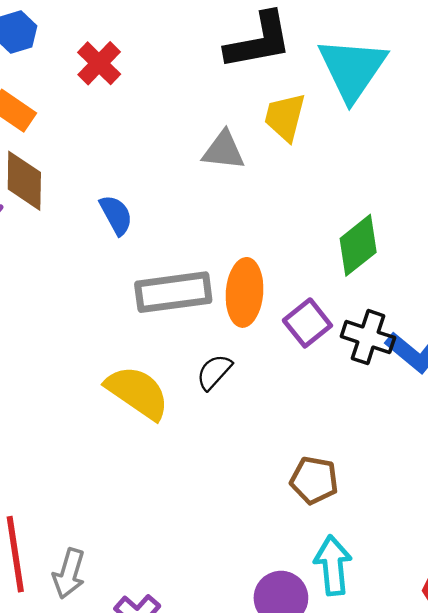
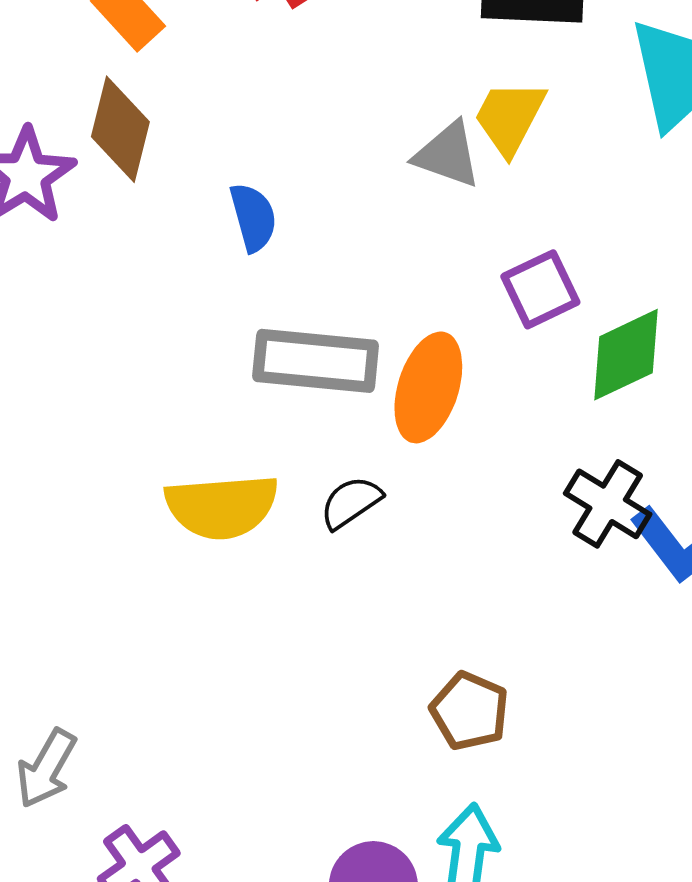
yellow trapezoid: (285, 117) -> (510, 117), moved
purple square: (307, 323) -> (540, 289), moved
yellow semicircle: (137, 392) -> (222, 507), turned 128

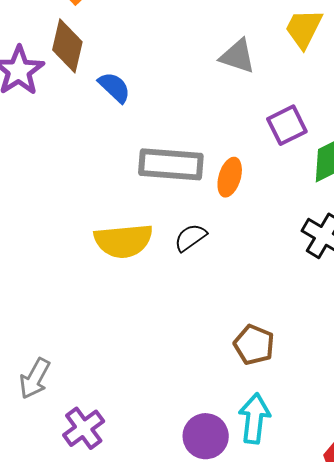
yellow trapezoid: (510, 117) -> (304, 29), moved
blue semicircle: (253, 217) -> (114, 87), moved, turned -30
orange ellipse: (428, 387) -> (230, 177), size x0.7

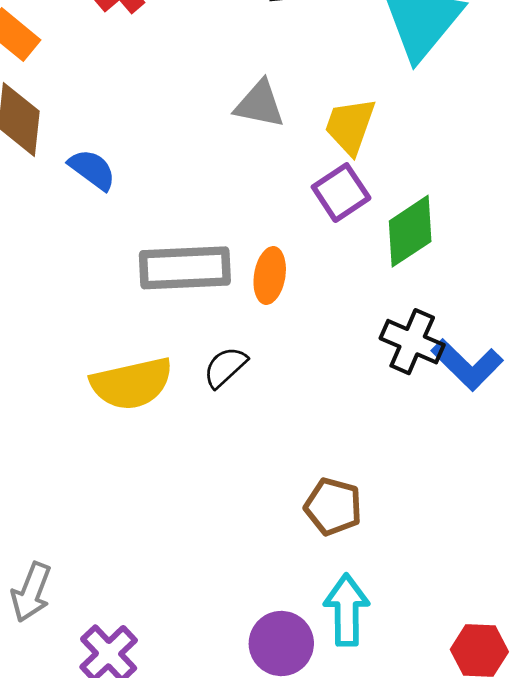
yellow trapezoid: (304, 29) -> (350, 126), moved

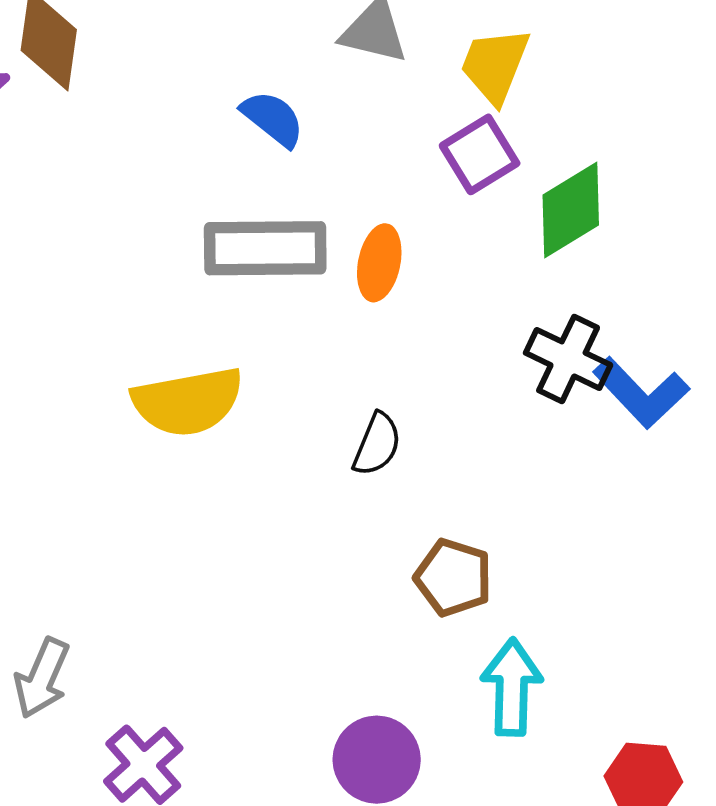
blue semicircle: (92, 170) -> (273, 119), moved
black semicircle: (225, 367) -> (377, 444), moved, turned 153
cyan arrow: (347, 610) -> (512, 687), moved

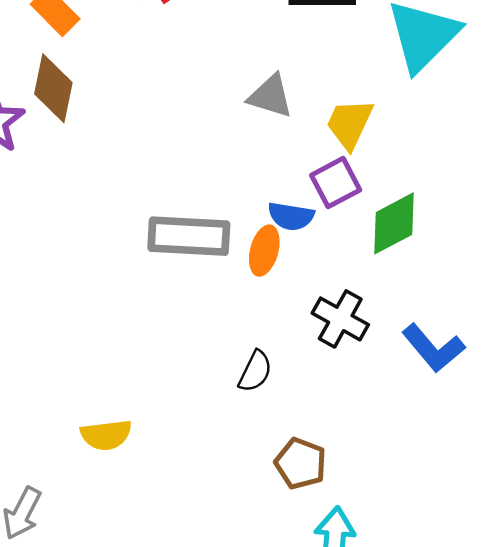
blue semicircle: (273, 119) -> (291, 216), moved, turned 147
black cross: (568, 359) -> (340, 319), moved
yellow semicircle: (188, 402) -> (106, 435), moved, size x0.7

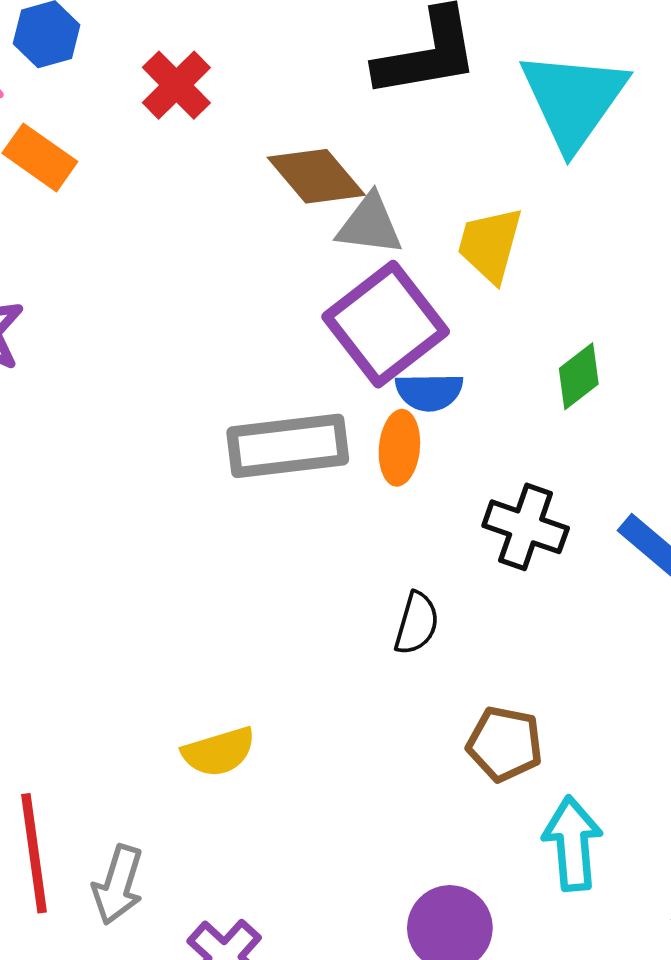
brown diamond: (53, 88) -> (316, 176), moved, turned -42
purple square: (336, 183) -> (386, 324), moved, size x1.6
green diamond: (394, 223) -> (579, 376), size x0.7

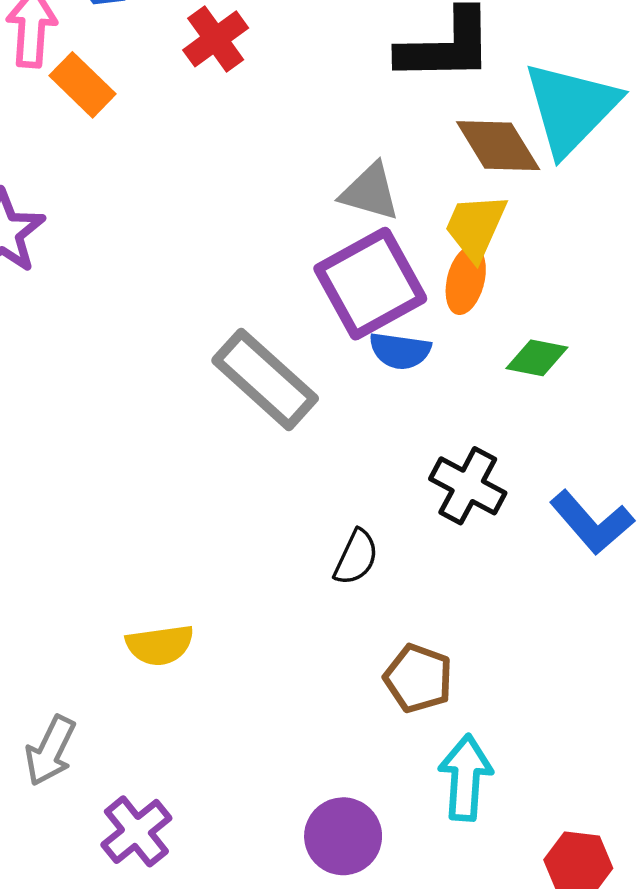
brown diamond: (316, 176) -> (498, 146), moved
green diamond: (579, 376) -> (537, 358), turned 40
gray rectangle: (288, 446) -> (265, 379), turned 40
orange ellipse: (399, 448) -> (466, 280), moved

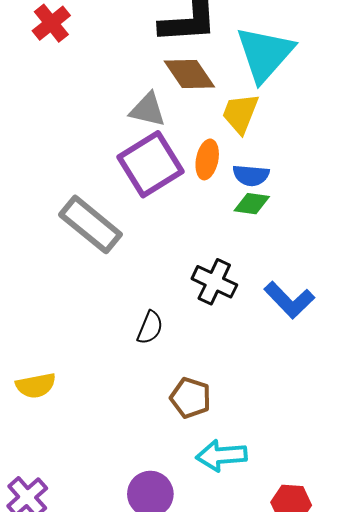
brown diamond: (498, 146) -> (189, 74), moved
yellow trapezoid: (476, 227) -> (240, 113), moved
blue semicircle: (400, 351) -> (251, 175), moved
cyan arrow: (465, 778) -> (221, 456), turned -96

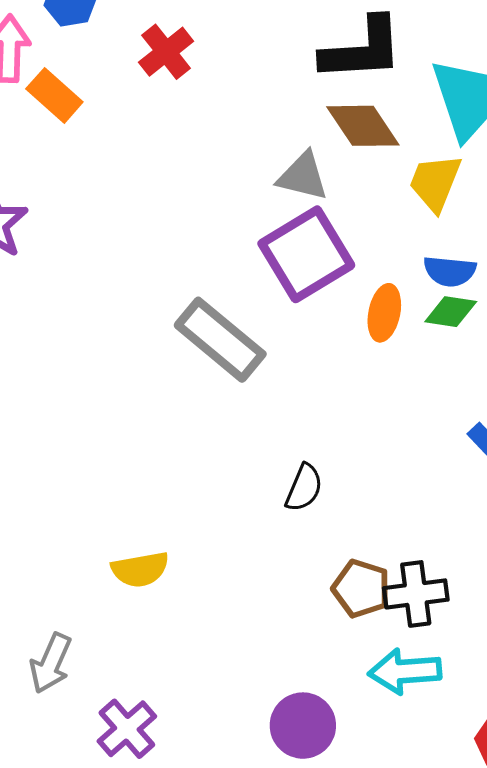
orange ellipse: (207, 159) -> (384, 313), moved
black cross: (214, 282) -> (416, 594), moved, turned -33

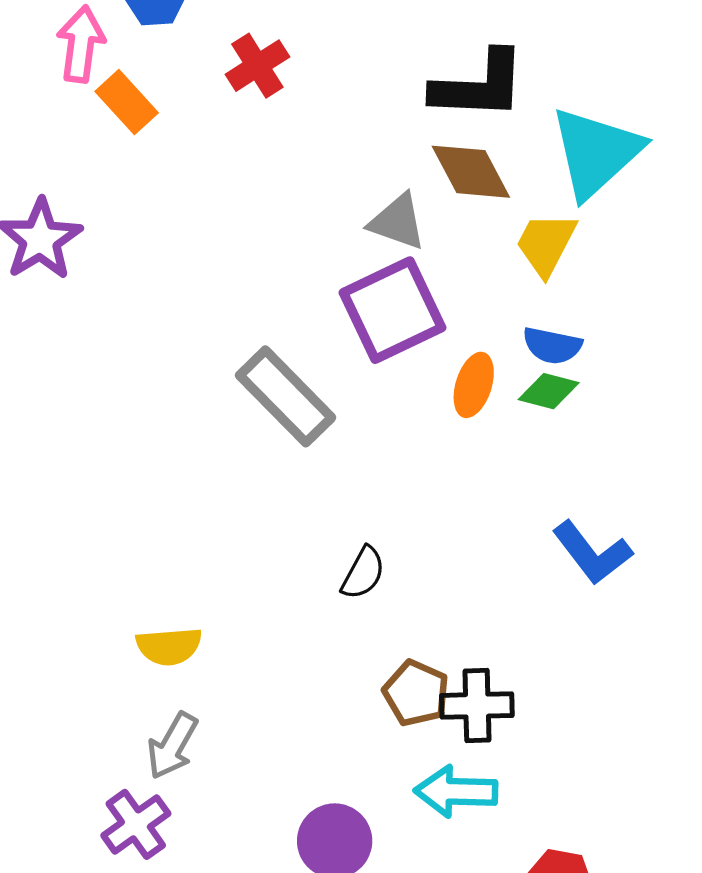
gray arrow: (51, 663) -> (172, 746), moved

